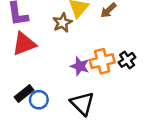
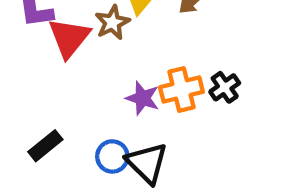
red triangle: (24, 44) -> (69, 38), moved, turned -30
blue circle: (39, 100) -> (112, 156), moved

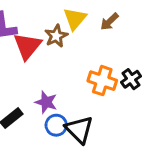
orange cross: (181, 90) -> (102, 81), turned 32
purple star: (143, 98) -> (46, 102), moved

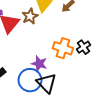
purple star: (46, 102) -> (39, 64), moved
blue circle: (56, 125) -> (30, 80), size x1.5

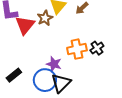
orange cross: (63, 48) -> (77, 49), turned -30
black triangle: (46, 83) -> (61, 83), turned 30

